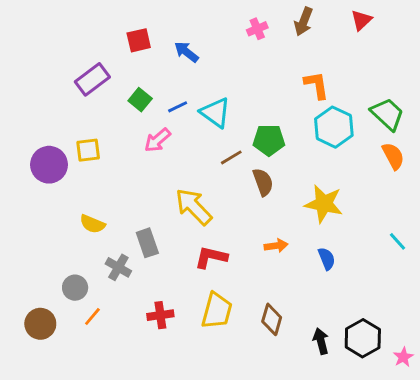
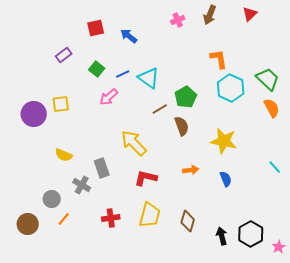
purple rectangle: (92, 79) -> (64, 55), size x0.7
green pentagon: (269, 140) -> (186, 97), turned -30

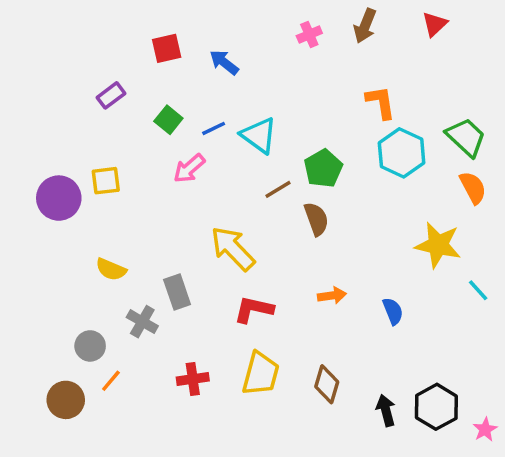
yellow star: (224, 141) -> (438, 245), moved
brown circle: (28, 224) -> (66, 400), moved

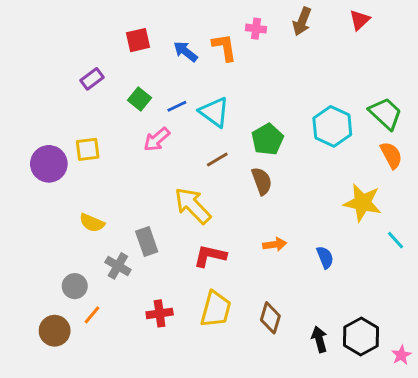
pink cross: (309, 34) -> (256, 29), turned 30
orange L-shape: (381, 102) -> (224, 47), moved
brown line: (278, 189) -> (217, 160), moved

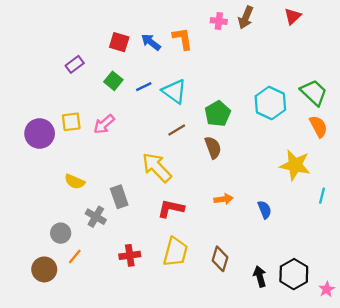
pink cross: (256, 29) -> (219, 21), moved
red square: (138, 40) -> (119, 42), moved, turned 30
pink arrow: (157, 139) -> (104, 124), moved
cyan line: (396, 240) -> (322, 196), turned 56

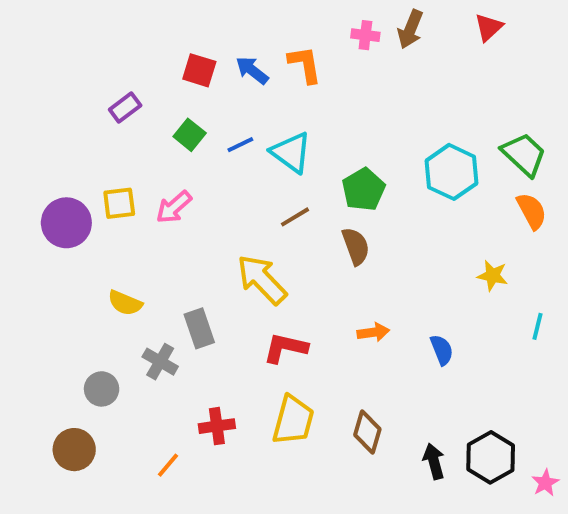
yellow star: (295, 165) -> (493, 276), size x0.6
orange line: (75, 257) -> (168, 465), moved

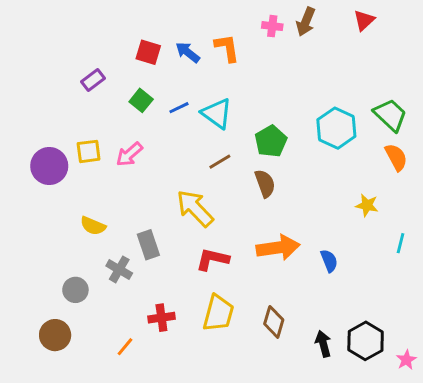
orange arrow: (373, 332) -> (278, 248), size x1.8

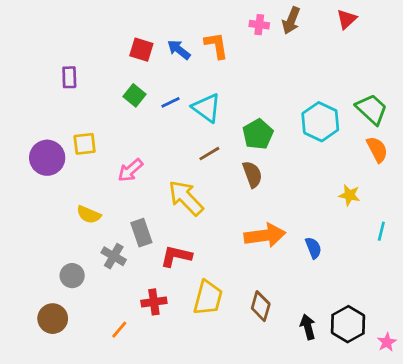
purple rectangle: (93, 80) -> (69, 77), moved, turned -55
pink arrow: (129, 154) -> (130, 170), moved
red L-shape: (212, 259) -> (176, 256), moved

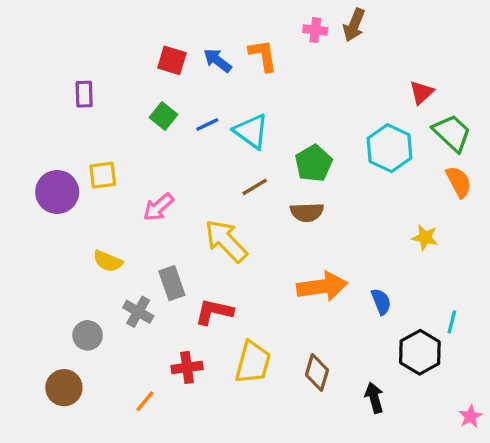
red triangle: (347, 19) -> (422, 92), moved
brown semicircle: (252, 174) -> (307, 212), turned 108
cyan line: (381, 231) -> (452, 322), moved
black hexagon: (348, 324) -> (420, 352), moved

